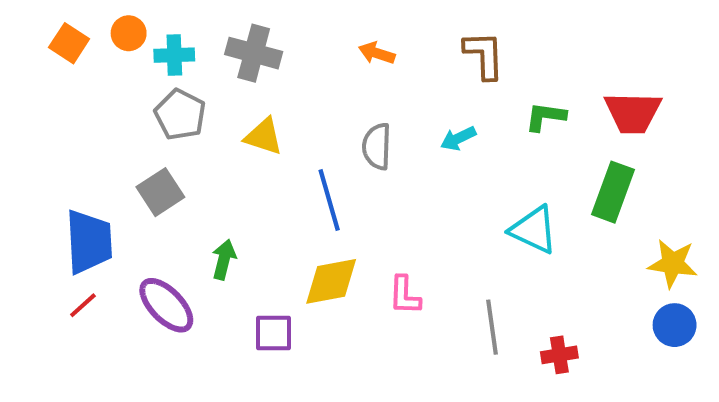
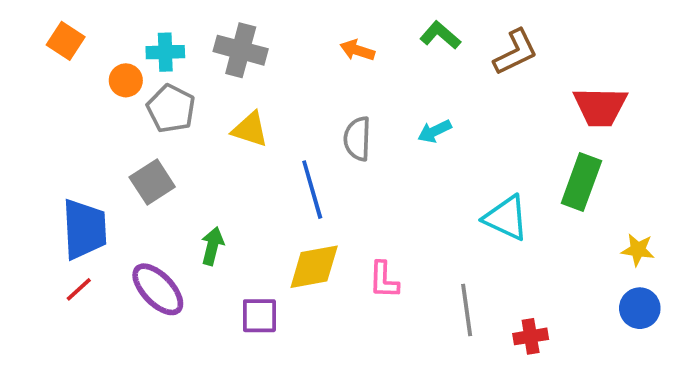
orange circle: (129, 33) -> (126, 80), moved
brown L-shape: (484, 55) -> (516, 52), moved, turned 66
green L-shape: (546, 117) -> (440, 35), moved, turned 33
yellow star: (673, 264) -> (638, 250), size x0.7

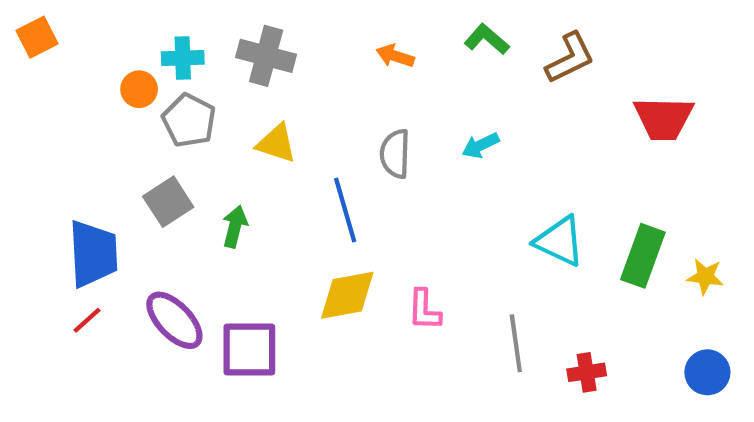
orange square: (66, 41) -> (37, 37), moved, turned 30
green rectangle: (581, 182) -> (643, 256), moved
green arrow: (212, 246) -> (235, 227), moved
blue circle: (640, 308) -> (707, 372), moved
purple square: (259, 316) -> (249, 349), moved, size x1.4

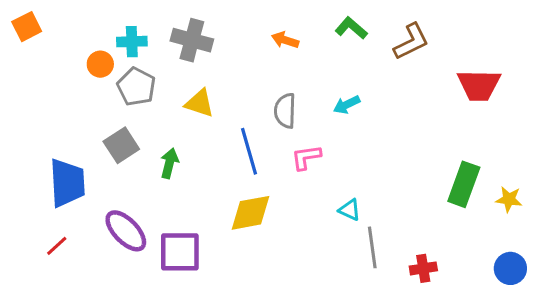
cyan triangle: (560, 241) -> (350, 210), moved, size x0.6
pink L-shape: (424, 310) -> (306, 157), moved, turned 80
red line: (87, 320) -> (57, 246), moved

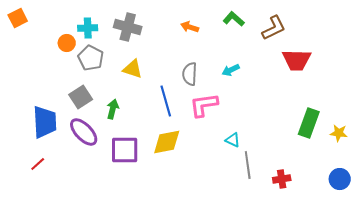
red trapezoid: (479, 85) -> (297, 60), moved
pink L-shape: (306, 157) -> (204, 105), size x1.4
purple ellipse: (126, 231) -> (84, 132), moved
purple square: (180, 252) -> (125, 150), moved

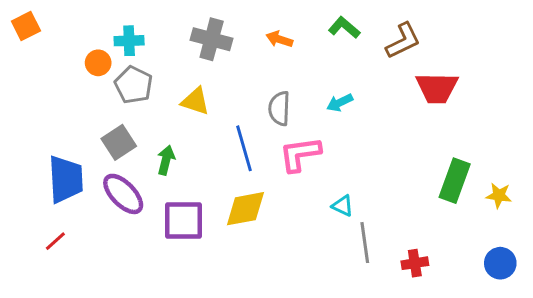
gray cross: (128, 27) -> (212, 39), moved

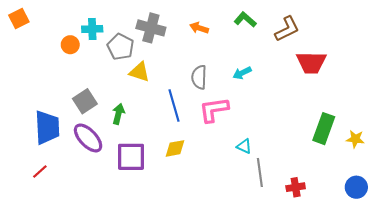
gray pentagon: (133, 85) -> (121, 47), moved
yellow diamond: (245, 209) -> (175, 148), size x0.7

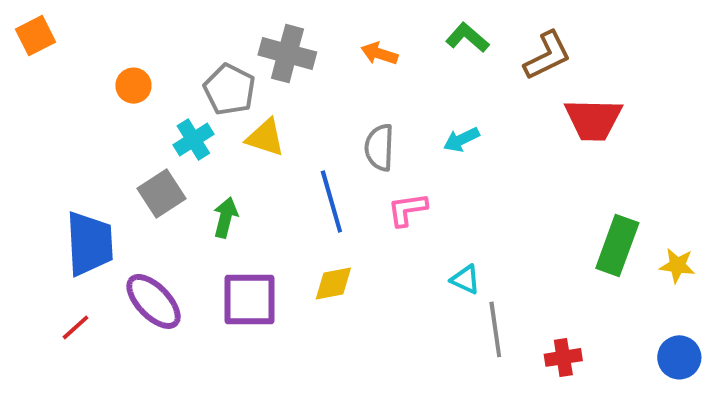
cyan cross: (92, 29) -> (193, 140), moved, turned -30
pink L-shape: (214, 110) -> (407, 209), size x0.7
purple ellipse: (88, 138) -> (153, 301), moved

